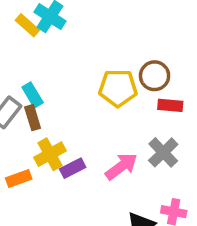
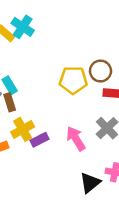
pink arrow: (121, 166) -> (76, 139), turned -85

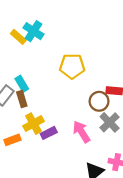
brown circle: (100, 71) -> (99, 101), moved
yellow pentagon: (73, 80) -> (72, 66), moved

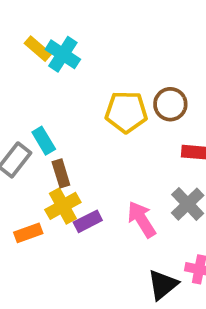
yellow rectangle: (18, 37) -> (38, 49), moved
brown rectangle: (22, 99) -> (61, 173), moved
brown circle: (99, 101) -> (170, 104), moved

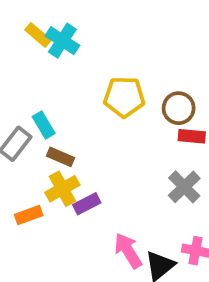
brown circle: (170, 104) -> (179, 108), moved
brown rectangle: (61, 173) -> (60, 157), turned -50
pink arrow: (142, 219) -> (128, 251), moved

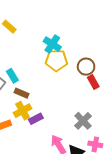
cyan cross: (62, 41) -> (52, 44), moved
red rectangle: (192, 136) -> (93, 82), turned 56
gray cross: (184, 187) -> (83, 121), moved

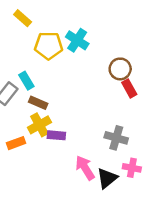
yellow pentagon: (56, 60) -> (49, 45), moved
purple rectangle: (36, 119) -> (56, 135), turned 32
gray cross: (83, 121) -> (116, 138), turned -30

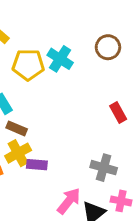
brown circle: (120, 69) -> (108, 47), moved
pink arrow: (85, 168) -> (69, 201), turned 70

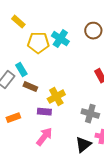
yellow cross: (18, 153) -> (56, 97), moved
pink arrow: (69, 201) -> (44, 137), moved

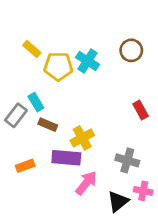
yellow rectangle: (18, 22) -> (32, 49), moved
purple rectangle: (44, 112) -> (66, 158), size x1.5
pink arrow: (44, 137) -> (86, 183), moved

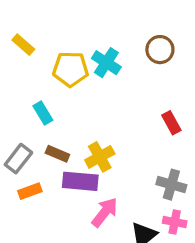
yellow rectangle: (32, 49) -> (23, 45), moved
gray rectangle: (16, 115) -> (18, 159), moved
brown rectangle: (48, 125) -> (57, 154), moved
gray cross: (127, 160) -> (171, 185), moved

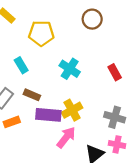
brown circle: (160, 50) -> (92, 19), moved
cyan cross: (106, 63) -> (70, 69), moved
yellow cross: (100, 157) -> (72, 110), moved

